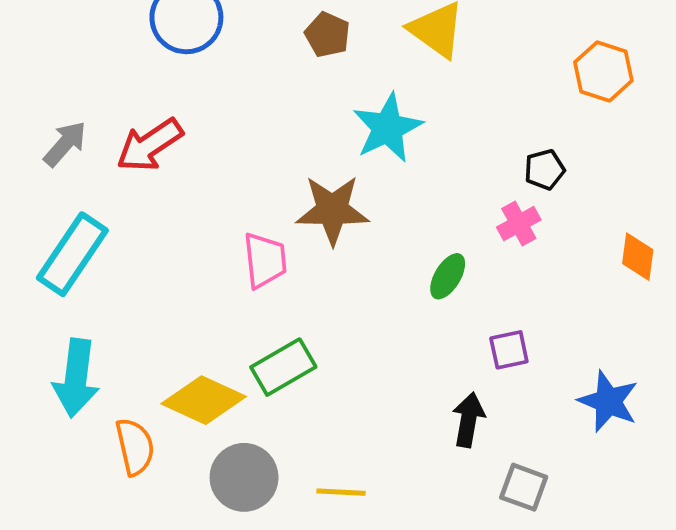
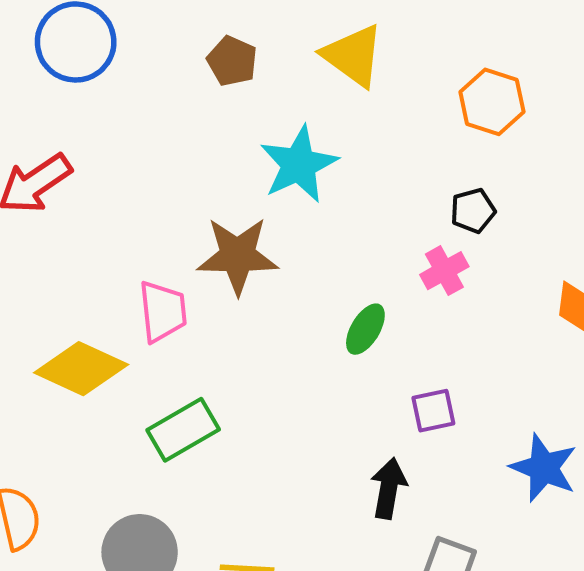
orange hexagon: (603, 71) -> (492, 102), moved
yellow diamond: (204, 400) -> (81, 369), moved

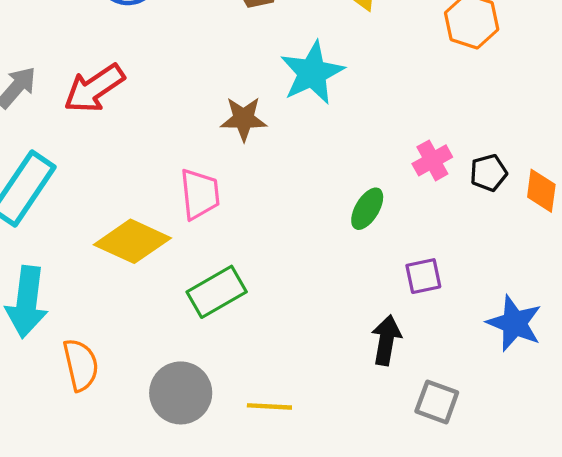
black pentagon: (473, 211) -> (489, 173), moved
brown star: (238, 256) -> (244, 119), moved, size x0.7

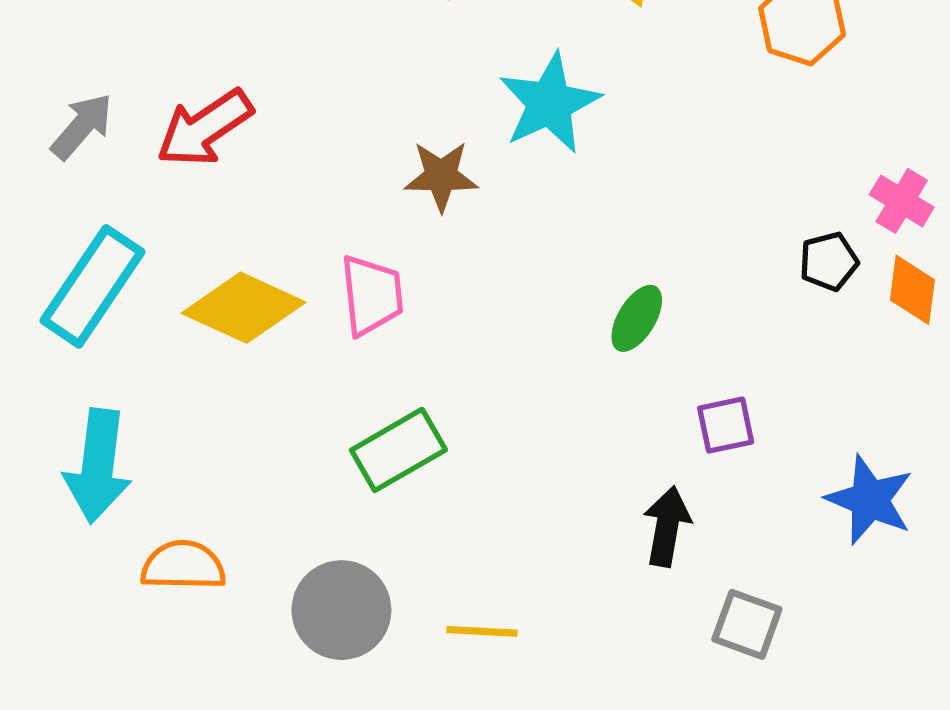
pink cross: (432, 160) -> (902, 201), moved, turned -30
yellow diamond: (132, 241) -> (244, 308), moved
orange semicircle: (81, 365) -> (183, 566), turned -76

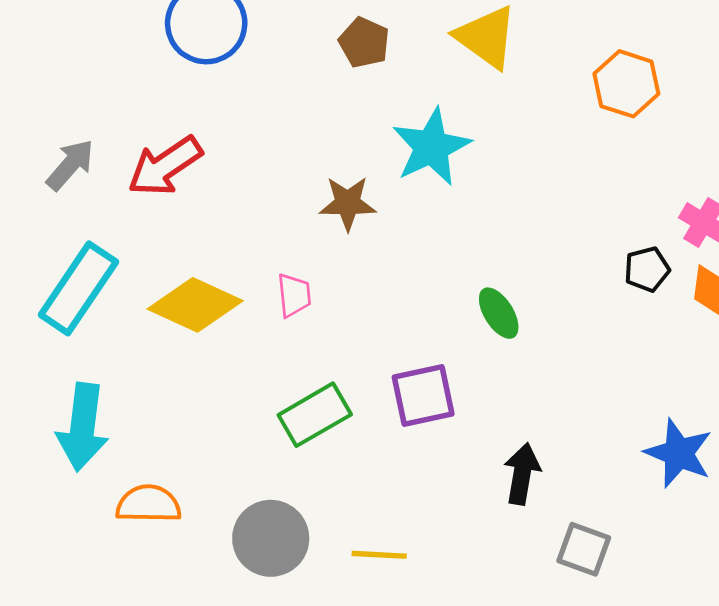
pink trapezoid: (372, 295) -> (294, 295), size x0.7
green ellipse: (637, 318) -> (499, 313), turned -63
purple square: (726, 425) -> (423, 396), moved, size x1.4

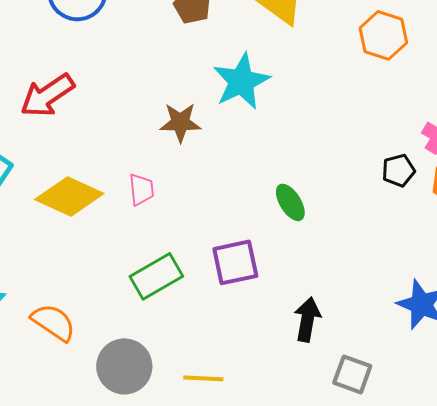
orange semicircle: (148, 504) -> (53, 322), moved, turned 33

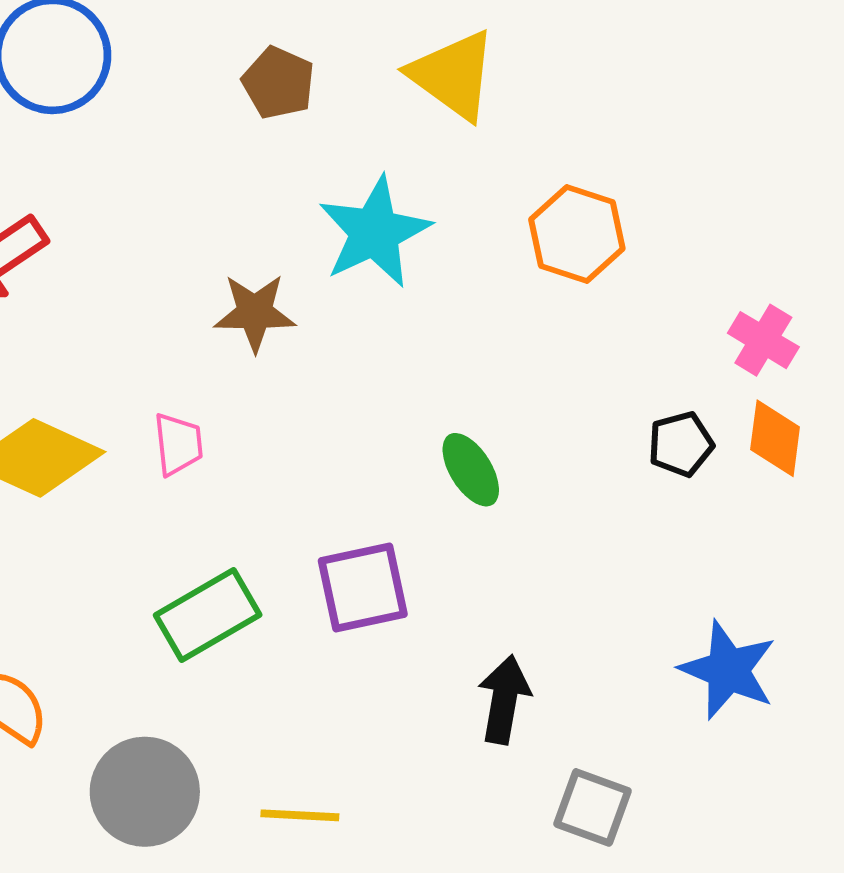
orange hexagon: (383, 35) -> (577, 234), moved
black pentagon: (398, 170) -> (681, 444), moved

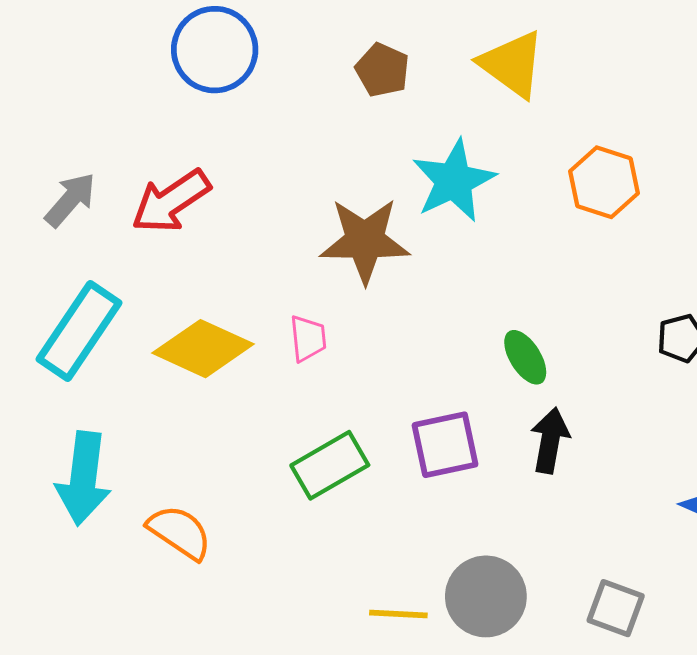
brown star: (255, 313) -> (365, 241), size x1.5
black arrow: (504, 699) -> (550, 440), moved
gray circle: (145, 792) -> (486, 596), moved

